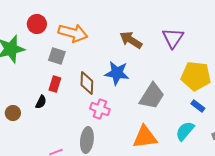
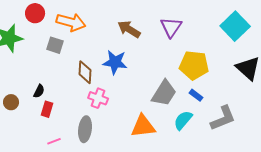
red rectangle: (55, 84) -> (47, 109), moved
gray trapezoid: (152, 96) -> (164, 93), moved

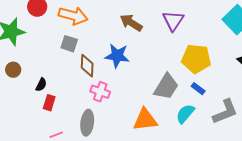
gray square: (55, 45) -> (69, 44), moved
brown circle: (11, 102) -> (13, 70), moved

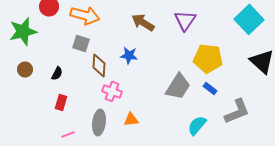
blue star: (117, 56) -> (129, 55), size x0.7
black semicircle: (41, 85) -> (57, 73), moved
cyan semicircle: (185, 114) -> (197, 125), moved
orange triangle: (145, 120) -> (131, 119), moved, size x0.6

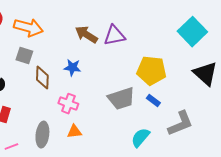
purple triangle: (185, 20) -> (114, 36), moved, turned 45
gray trapezoid: (178, 86) -> (121, 99), turned 40
pink cross: (112, 91) -> (68, 104), moved

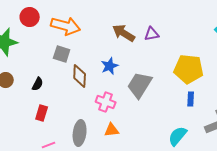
purple triangle: (114, 36) -> (152, 34), size x0.7
blue star: (72, 68) -> (110, 66), turned -30
gray trapezoid: (121, 99) -> (140, 85), moved, turned 140
blue rectangle: (153, 101) -> (191, 99), turned 56

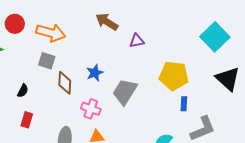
brown arrow: (124, 33) -> (107, 22), moved
blue rectangle: (191, 99) -> (184, 104), moved

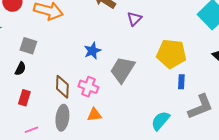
purple triangle: (137, 41) -> (134, 19), turned -35
gray square: (47, 61) -> (28, 46), moved
brown diamond: (65, 83) -> (62, 87), moved

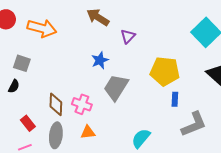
blue star: (92, 51) -> (100, 60), moved
red rectangle: (24, 98) -> (28, 123), moved, turned -56
cyan semicircle: (160, 121) -> (141, 138), moved

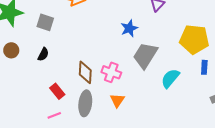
gray square: (22, 63) -> (45, 22), moved
orange triangle: (88, 132) -> (117, 100), turned -49
cyan semicircle: (141, 138) -> (170, 78), moved

